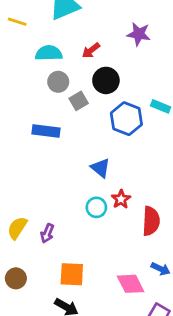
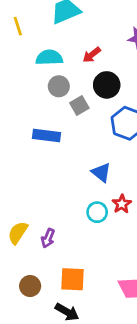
yellow line: (17, 22) -> (18, 26), turned 54
brown circle: (16, 278) -> (30, 286), moved

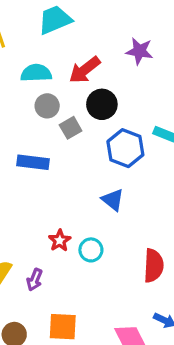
red arrow: (92, 55) -> (85, 70), size x1.5
blue triangle: (101, 172) -> (113, 200), moved
red star: (122, 204) -> (60, 241), moved

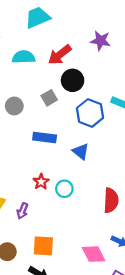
gray circle: (47, 106) -> (14, 106), moved
blue rectangle: (33, 162) -> (45, 137), moved

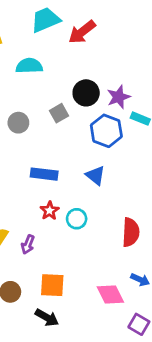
purple star: (101, 41) -> (119, 97), moved, turned -30
red arrow: (60, 55) -> (82, 32), moved
blue rectangle: (45, 137) -> (44, 174), moved

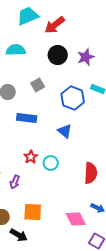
black circle: (86, 93) -> (58, 55), moved
purple star: (119, 97) -> (86, 57), moved
blue rectangle: (44, 174) -> (27, 118), moved
black arrow: (47, 318) -> (19, 235), moved

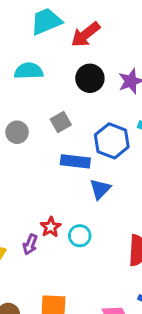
blue rectangle: (27, 118) -> (75, 161), moved
blue triangle: (65, 131) -> (100, 189), turned 35
purple arrow: (15, 182) -> (30, 244), moved

